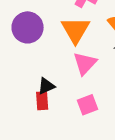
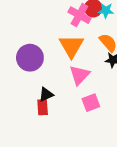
purple circle: (28, 27) -> (30, 58), moved
pink square: (87, 105) -> (91, 103), moved

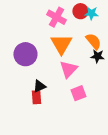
pink cross: (79, 15) -> (56, 17), moved

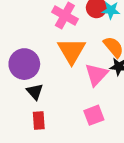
pink triangle: (68, 69) -> (96, 75), moved
black triangle: (39, 86) -> (35, 92), moved, turned -48

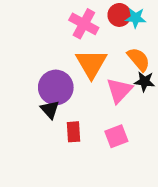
purple circle: (24, 64) -> (56, 87), moved
red rectangle: (39, 120) -> (74, 132), moved

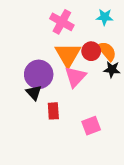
red circle: (119, 15) -> (91, 51), moved
pink triangle: (119, 90) -> (75, 77), moved
pink square: (116, 136) -> (91, 126), moved

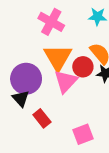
red circle: (91, 51) -> (83, 67), moved
red rectangle: (53, 111) -> (42, 118), turned -35

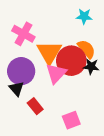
pink cross: (51, 22) -> (23, 34), moved
red circle: (83, 67) -> (71, 61), size x1.6

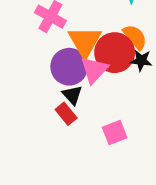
purple circle: (21, 71) -> (69, 67), moved
black triangle: (16, 89) -> (72, 95), moved

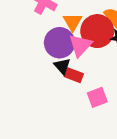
orange triangle: (85, 42) -> (73, 22), size x0.7
red rectangle: (66, 114) -> (74, 75), moved, turned -30

